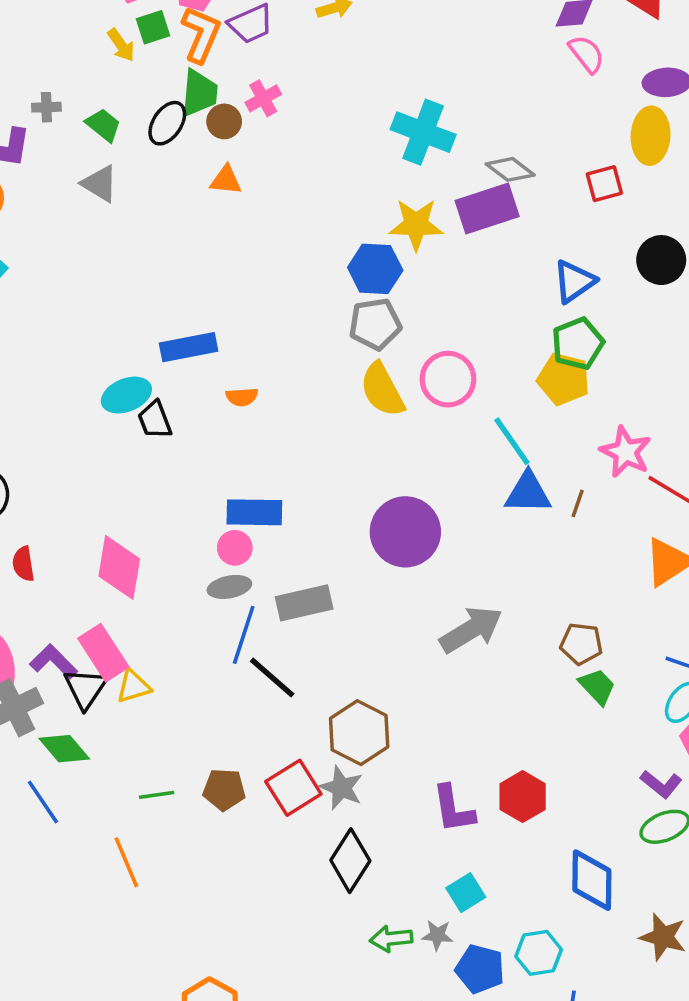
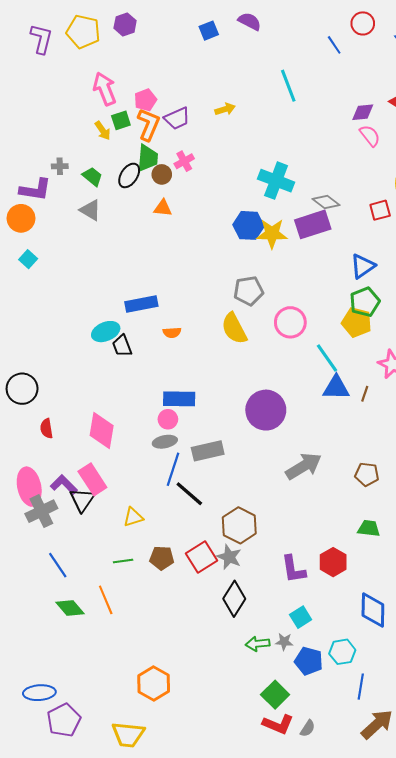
blue hexagon: (375, 269) -> (248, 225), moved
yellow semicircle: (382, 390) -> (234, 328), moved
yellow triangle: (134, 686) -> (133, 517), moved
green trapezoid: (597, 686) -> (369, 528), moved, turned -40
green diamond: (64, 749) -> (70, 608), moved

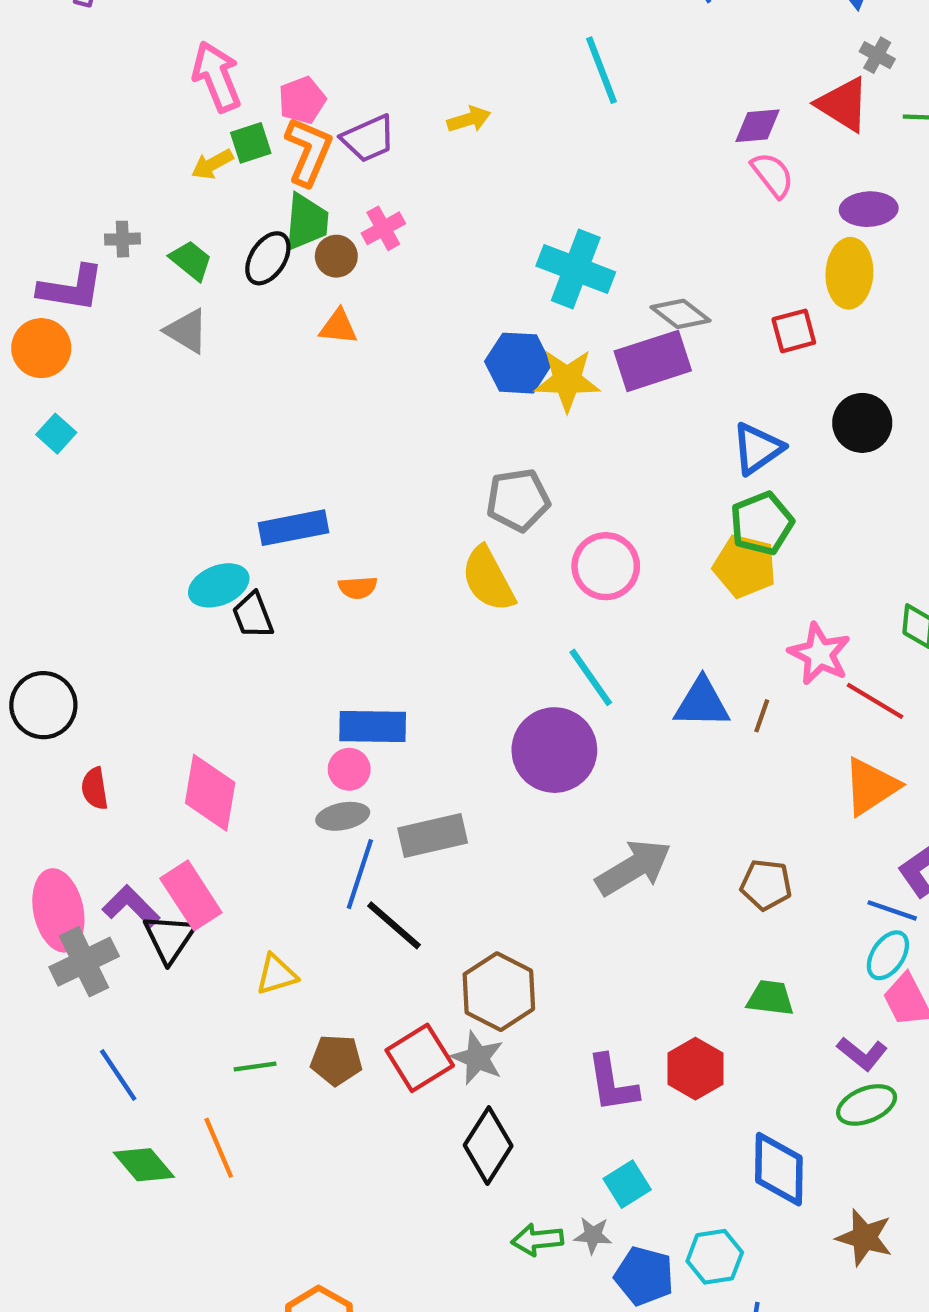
yellow arrow: (103, 131) -> (212, 164), turned 96
cyan line: (327, 358) -> (591, 677), moved

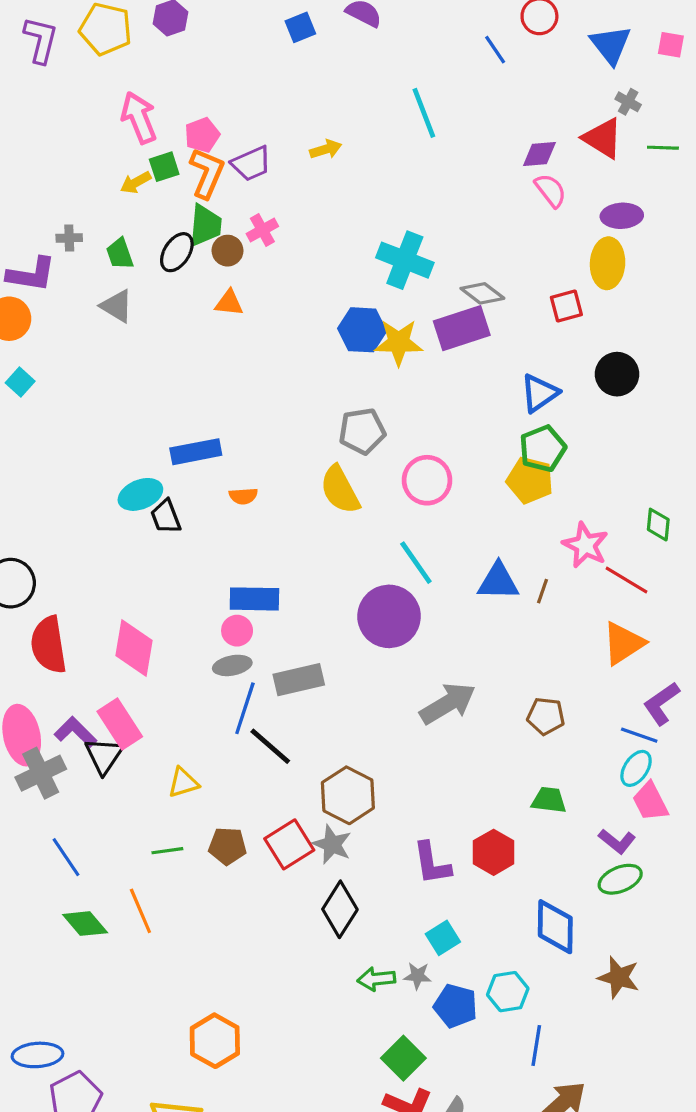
green trapezoid: (191, 260) -> (120, 254), turned -148
red semicircle: (95, 789) -> (49, 645), size x1.8

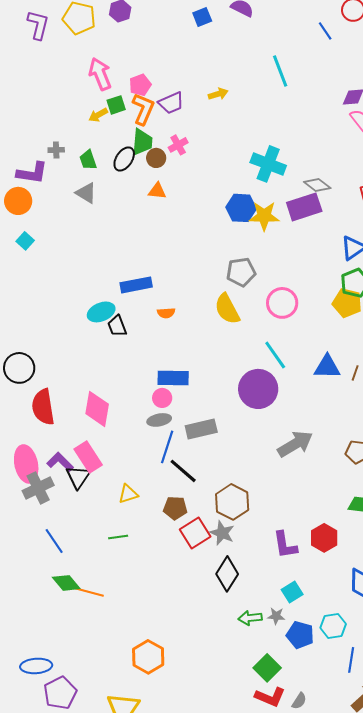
brown pentagon: (228, 846) -> (175, 508), moved
orange line: (140, 911) -> (89, 592), moved, turned -52

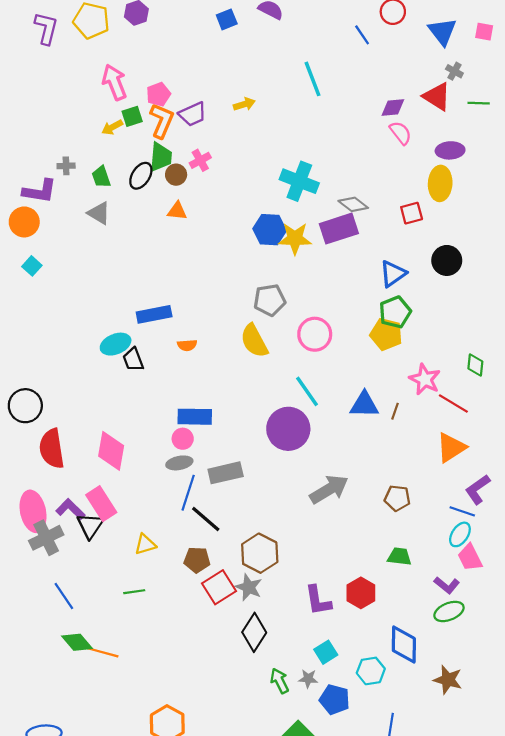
green arrow: (250, 618) -> (280, 681), turned 70
cyan hexagon: (333, 626) -> (371, 671), moved

